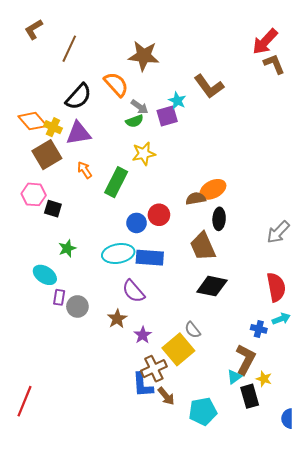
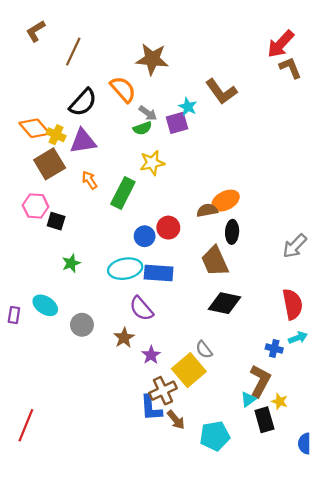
cyan ellipse: (45, 275) -> (45, 305), moved
purple rectangle: (59, 297) -> (14, 315), moved

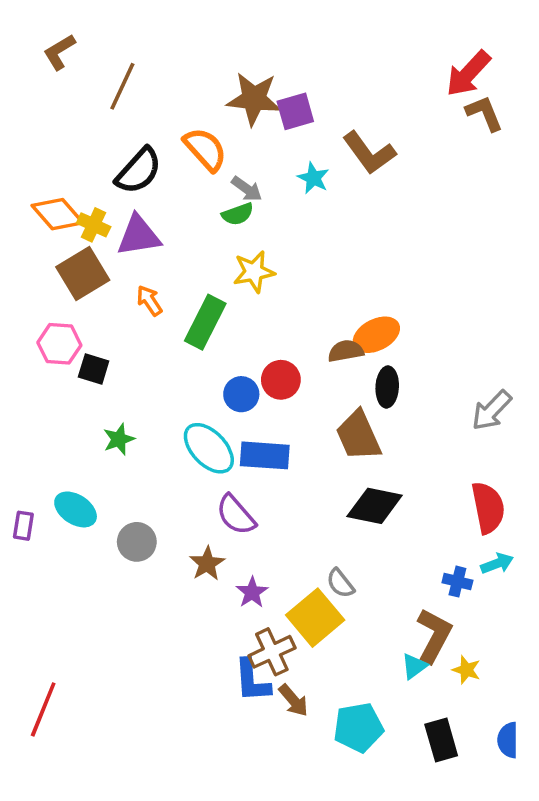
purple square: (177, 123) -> (295, 111), moved
cyan ellipse: (125, 269) -> (209, 448), turned 56
black rectangle: (264, 420) -> (441, 740), moved

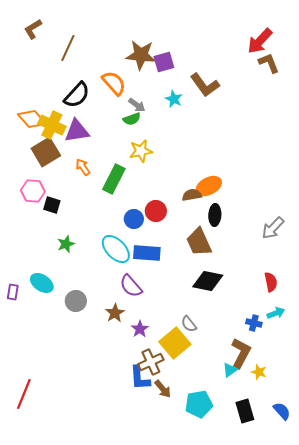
yellow cross: (94, 225) -> (52, 125), size x1.5
red semicircle: (488, 508) -> (271, 282), size x0.7
blue semicircle: (508, 740) -> (282, 411), turned 138

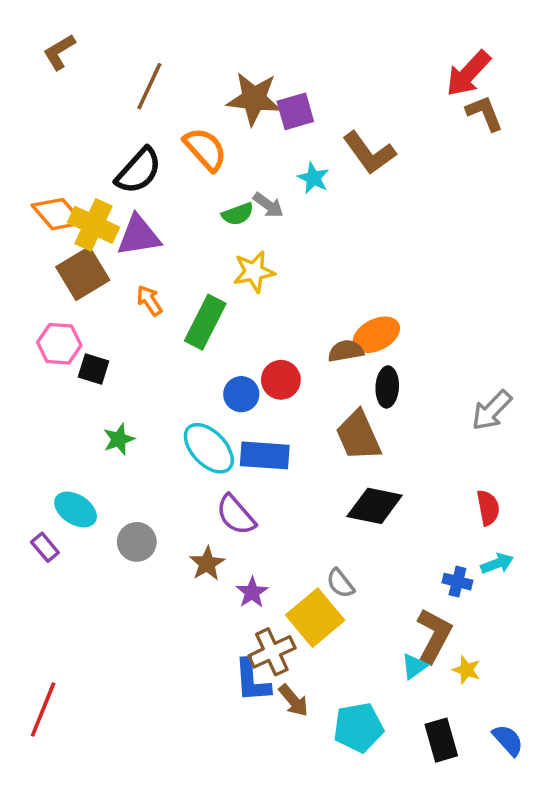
brown line: (68, 48) -> (149, 86), moved
gray arrow: (137, 105) -> (268, 205), moved
purple rectangle: (13, 292) -> (45, 547), moved, turned -49

